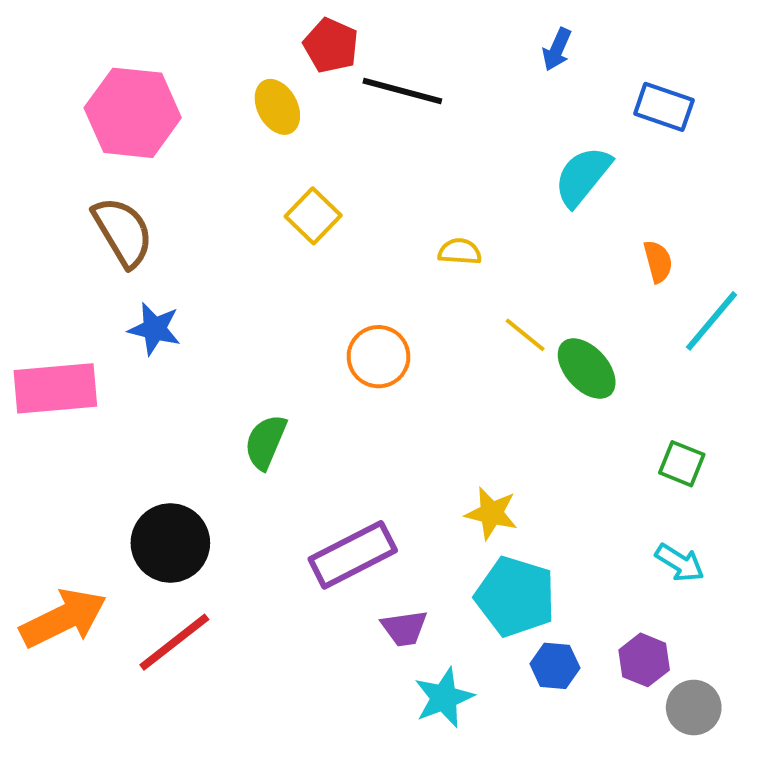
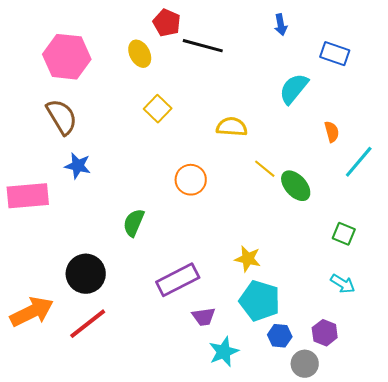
blue arrow: (557, 49) -> (281, 25), turned -35
yellow semicircle: (460, 252) -> (232, 127), size x1.4
gray circle: (694, 708) -> (305, 364), moved

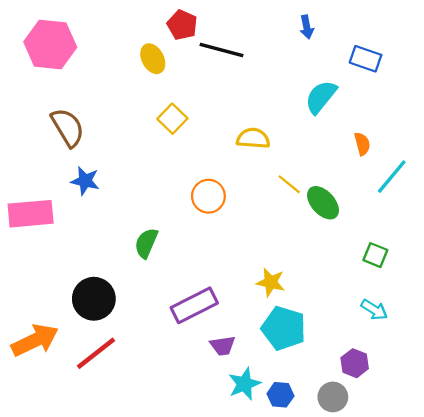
pink hexagon: (67, 57) -> (50, 45), moved
blue hexagon: (280, 336) -> (280, 395), moved

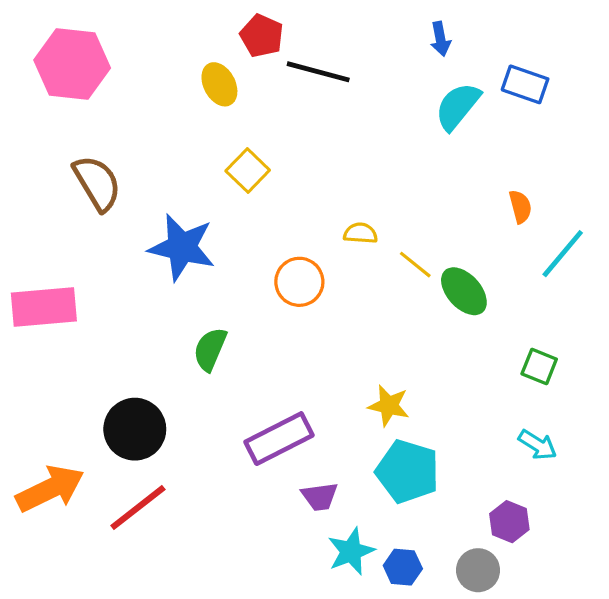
cyan semicircle: (321, 97) -> (458, 106), moved
yellow semicircle: (253, 138) -> (360, 233), moved, size x0.7
blue star: (85, 181) -> (182, 247), moved, size x1.6

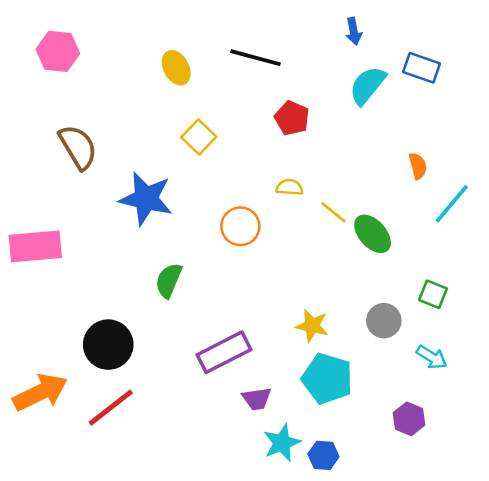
red pentagon: (262, 36) -> (292, 118), moved
pink hexagon: (72, 64) -> (58, 51), size x0.7
gray circle: (478, 570) -> (384, 321), moved

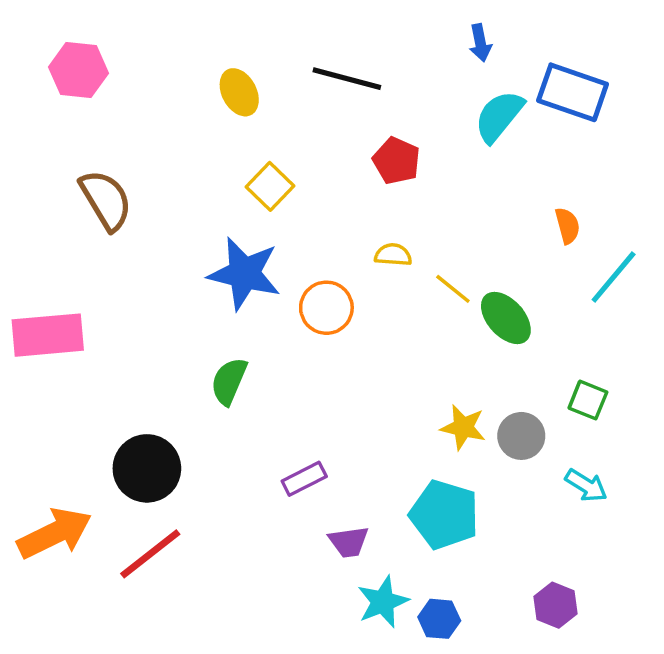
blue rectangle: (422, 68) -> (573, 92), size x1.4
blue star: (146, 199) -> (244, 274), moved
yellow star: (312, 326) -> (463, 427), moved
purple rectangle: (224, 352) -> (304, 479), size x0.6
purple hexagon: (409, 419) -> (555, 605), moved

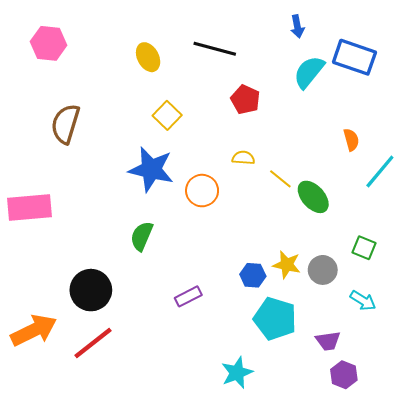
brown semicircle: (106, 200) -> (65, 124), turned -132
purple trapezoid: (349, 542) -> (328, 341), moved
blue hexagon: (439, 619) -> (253, 275), moved

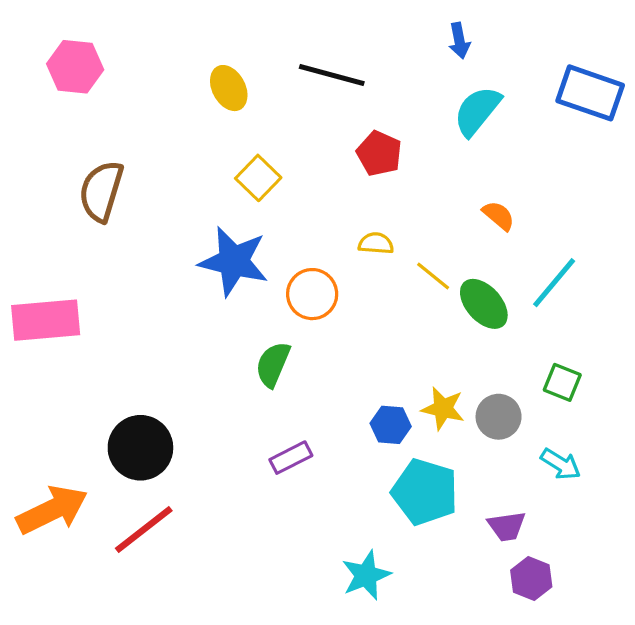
blue rectangle: (354, 57) -> (590, 93), moved
orange semicircle: (351, 140) -> (499, 216), moved, turned -35
cyan line: (380, 172) -> (554, 283), moved
green semicircle: (142, 236) -> (273, 364), moved

